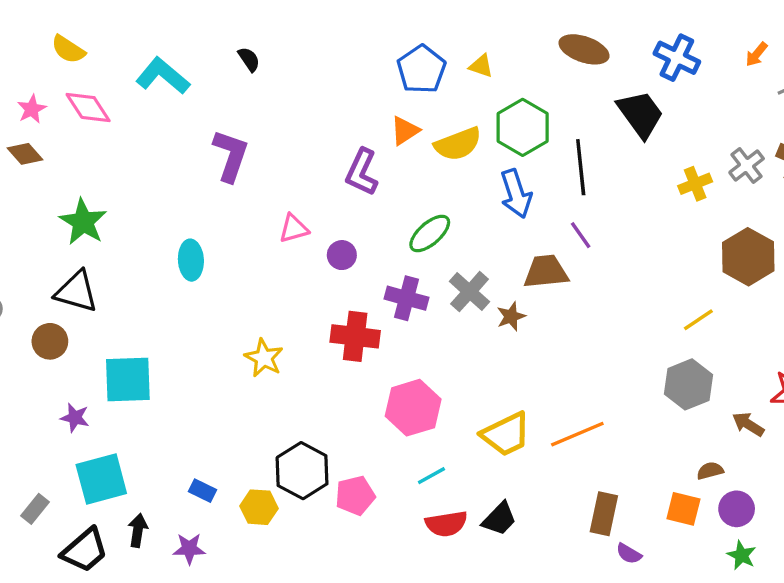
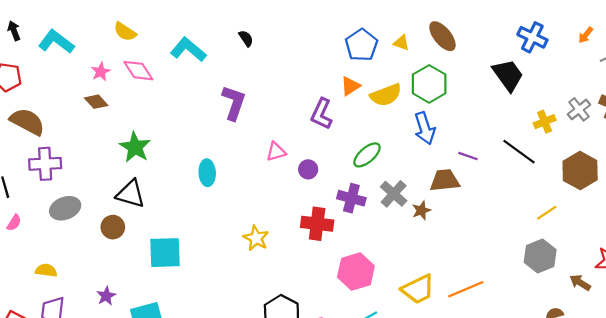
brown ellipse: (584, 49) -> (442, 36), moved, turned 32
black line: (581, 167) -> (519, 152), moved, turned -48
purple line: (581, 235) -> (468, 156), turned -36
purple star: (75, 418) -> (106, 296), moved, turned 30

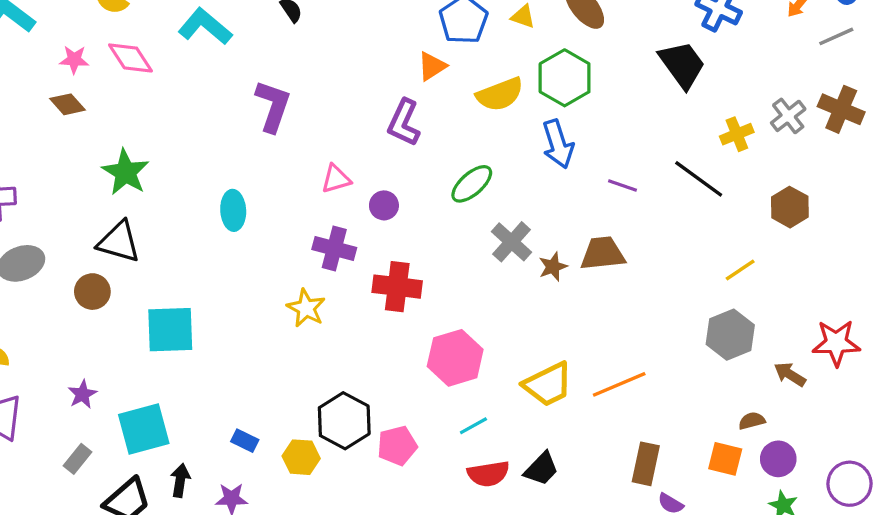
pink star: (101, 72) -> (74, 60), turned 30
orange triangle: (350, 86) -> (432, 66), moved
brown hexagon: (580, 170) -> (790, 207), size x0.7
brown trapezoid: (445, 180) -> (603, 253), moved
purple cross: (351, 198) -> (334, 248), moved

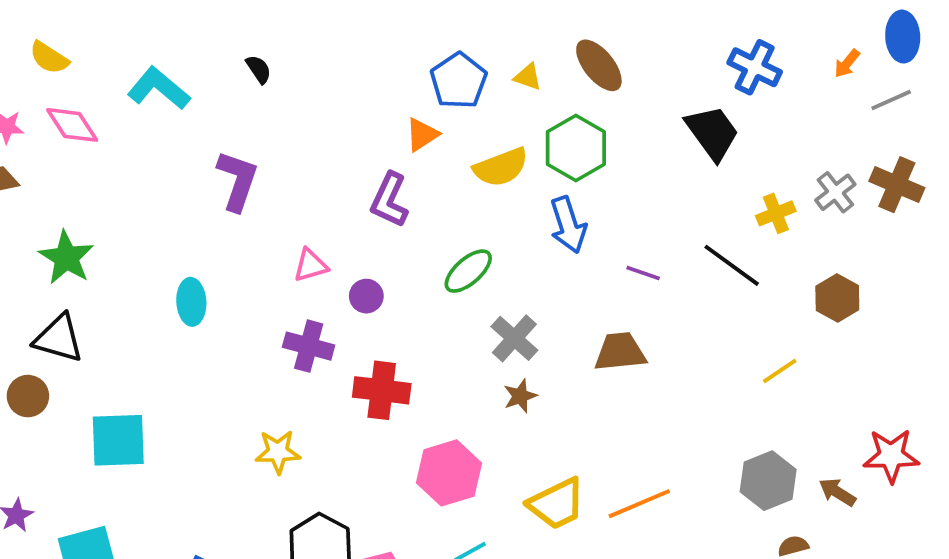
brown star: (553, 267) -> (520, 396), moved
yellow star: (306, 308) -> (278, 452), moved, turned -30
gray hexagon: (730, 335) -> (768, 481), moved

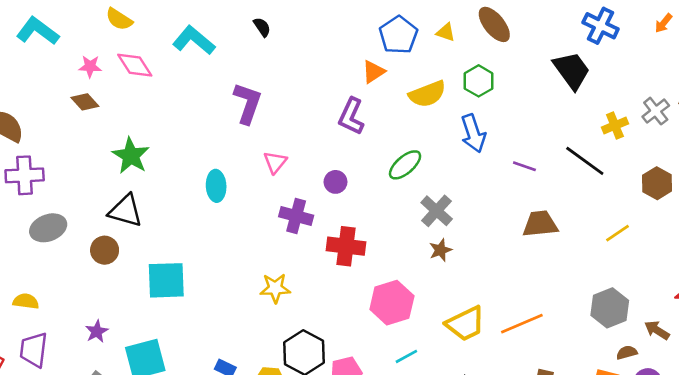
green hexagon: (576, 148) -> (479, 81), size x0.7
pink triangle: (311, 265) -> (275, 162), moved, turned -35
brown trapezoid: (620, 352) -> (540, 224), moved
brown arrow: (837, 492) -> (657, 330), moved

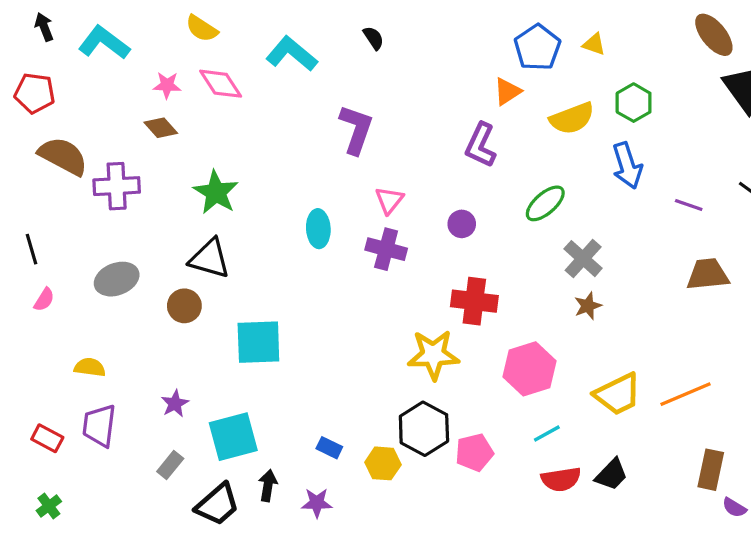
brown ellipse: (494, 24) -> (714, 35), moved
purple cross: (25, 175) -> (117, 186), moved
purple cross: (296, 216) -> (386, 249), moved
yellow star: (275, 288) -> (433, 355), moved, size x1.4

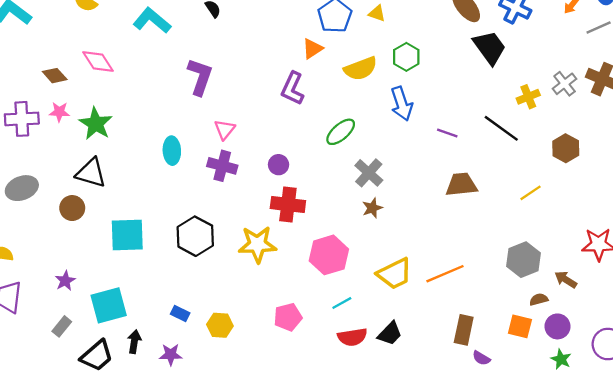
pink diamond: (221, 84) -> (98, 62), moved
pink star: (167, 85) -> (59, 112), moved
purple circle: (462, 224) -> (279, 165), moved
black hexagon: (424, 429) -> (195, 236), moved

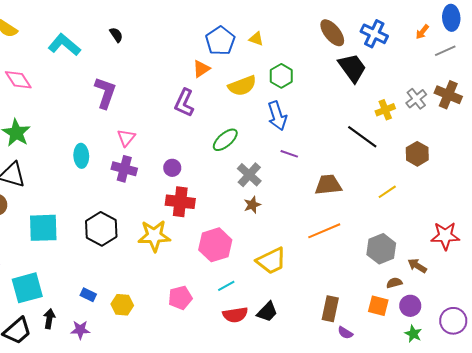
purple line: (447, 133) -> (289, 154), moved
orange line: (445, 274) -> (324, 231), moved

